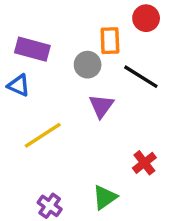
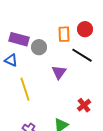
red circle: (146, 18) -> (85, 29), moved
gray circle: (88, 65) -> (39, 47), moved
yellow line: (43, 135) -> (25, 89), turned -75

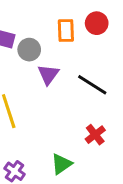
black line: (82, 55) -> (92, 85), moved
purple triangle: (59, 72) -> (48, 75), moved

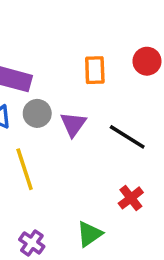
red circle: (97, 23) -> (147, 61), moved
gray circle: (29, 50) -> (37, 113), moved

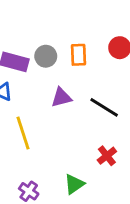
gray circle: (37, 113) -> (46, 56), moved
purple triangle: (73, 124) -> (61, 97), turned 40

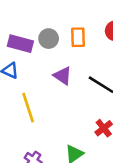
purple triangle: (61, 97) -> (63, 76), turned 48

